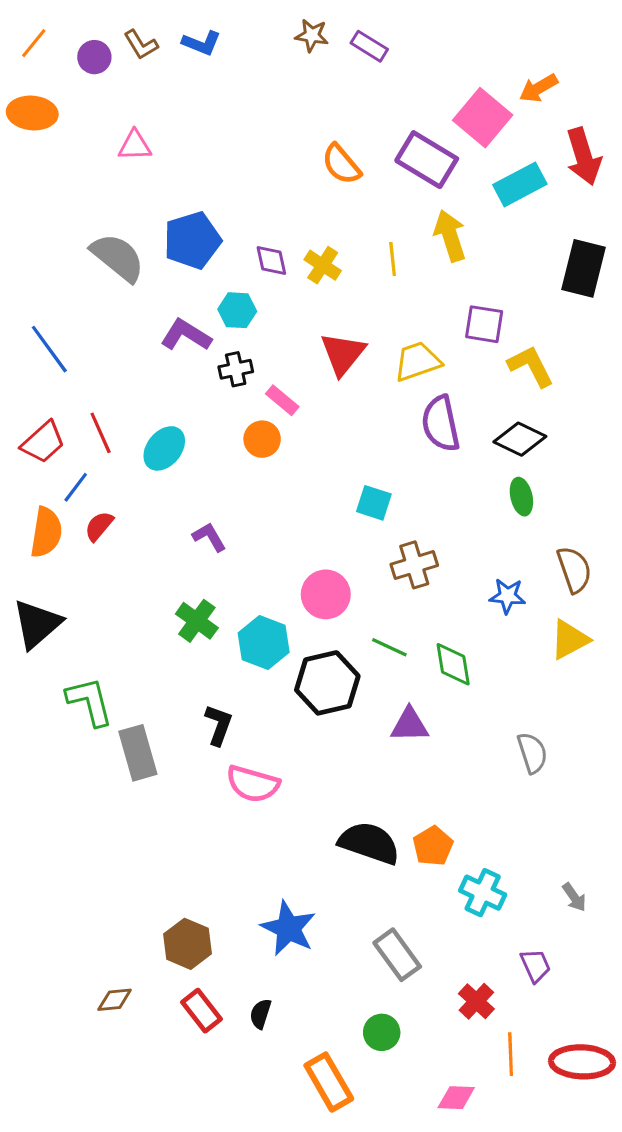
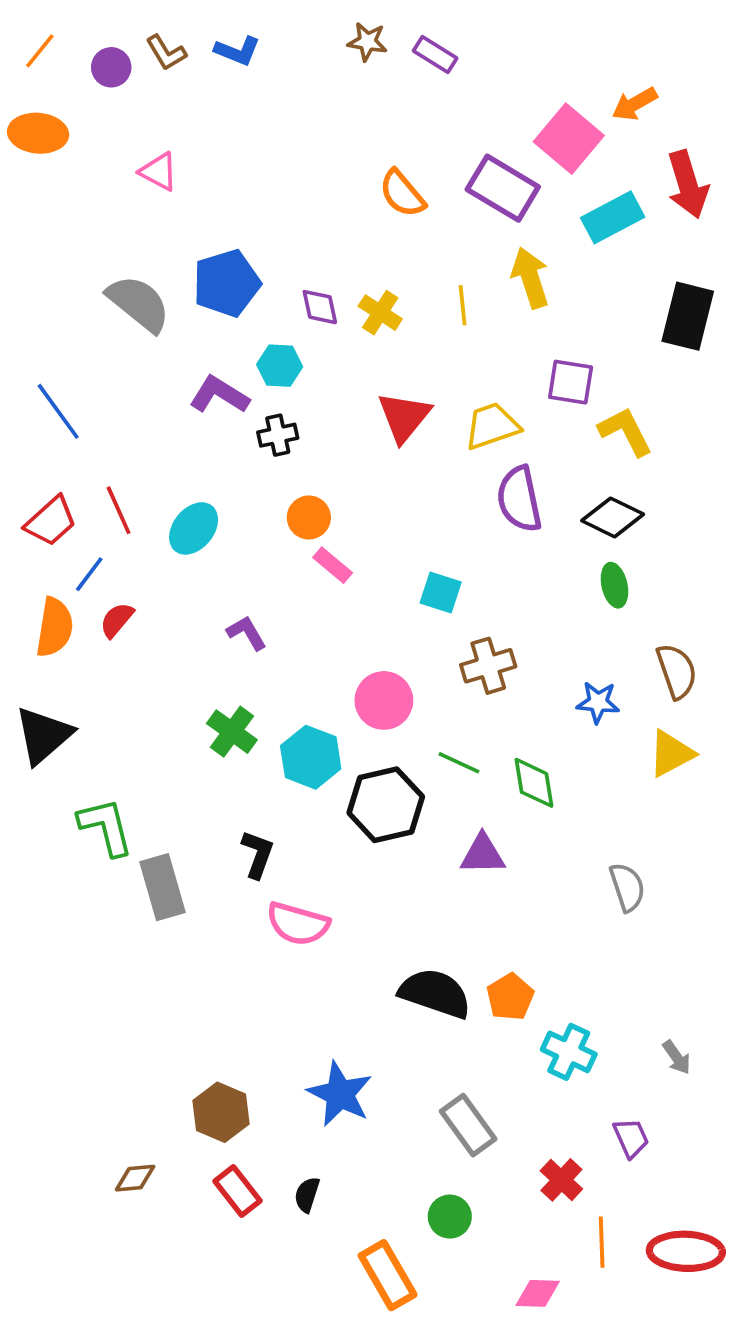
pink triangle: (135, 146) -> (159, 172), turned 30
pink rectangle: (282, 400) -> (333, 565), moved

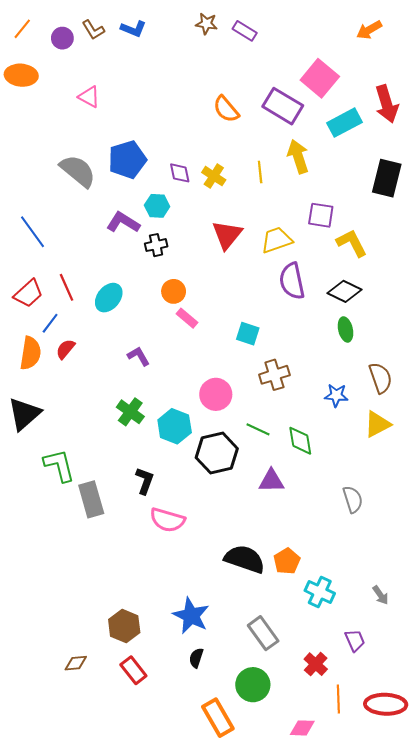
orange arrow: (635, 104) -> (369, 30), moved
black semicircle: (307, 1195) -> (196, 658), moved
green circle: (450, 1217) -> (253, 685), size x1.4

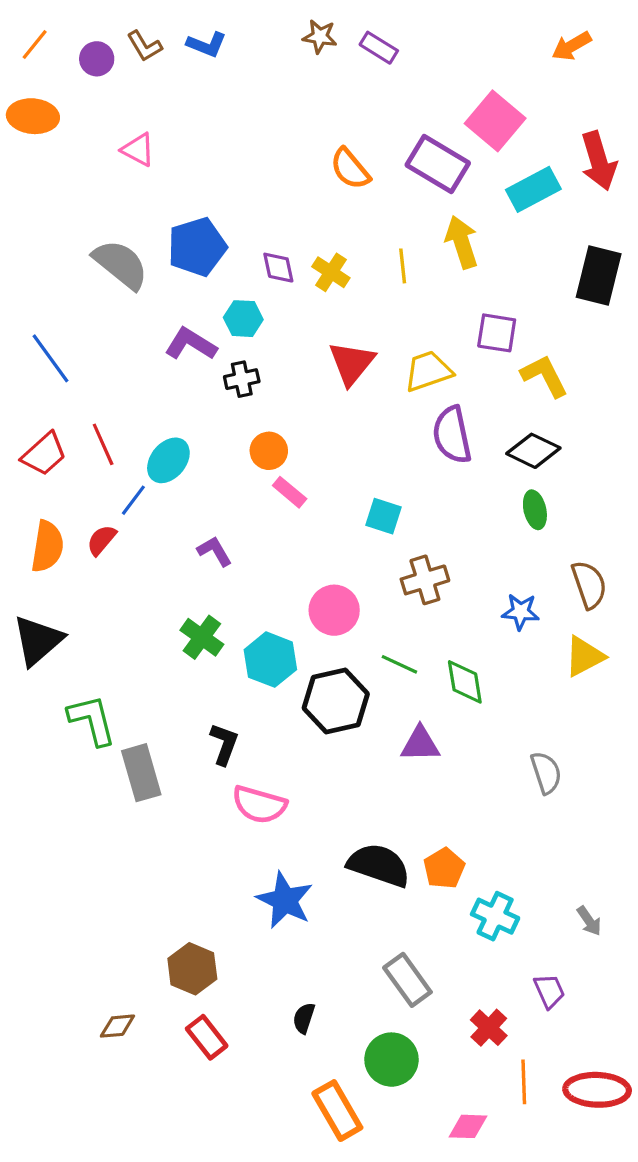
blue line: (50, 323) -> (133, 500), moved
blue star: (191, 616) -> (285, 900), moved

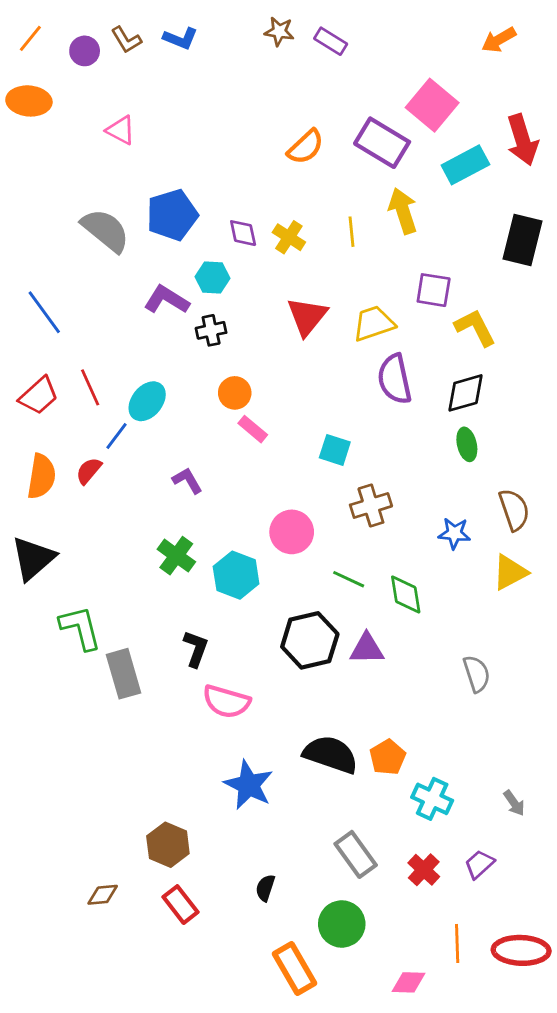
orange semicircle: (350, 169) -> (306, 147), turned -93
black diamond: (533, 451) -> (465, 393), turned -42
black hexagon: (336, 701) -> (310, 640), moved
purple trapezoid: (549, 991) -> (479, 864), turned -108
red cross: (489, 1028) -> (424, 870), moved

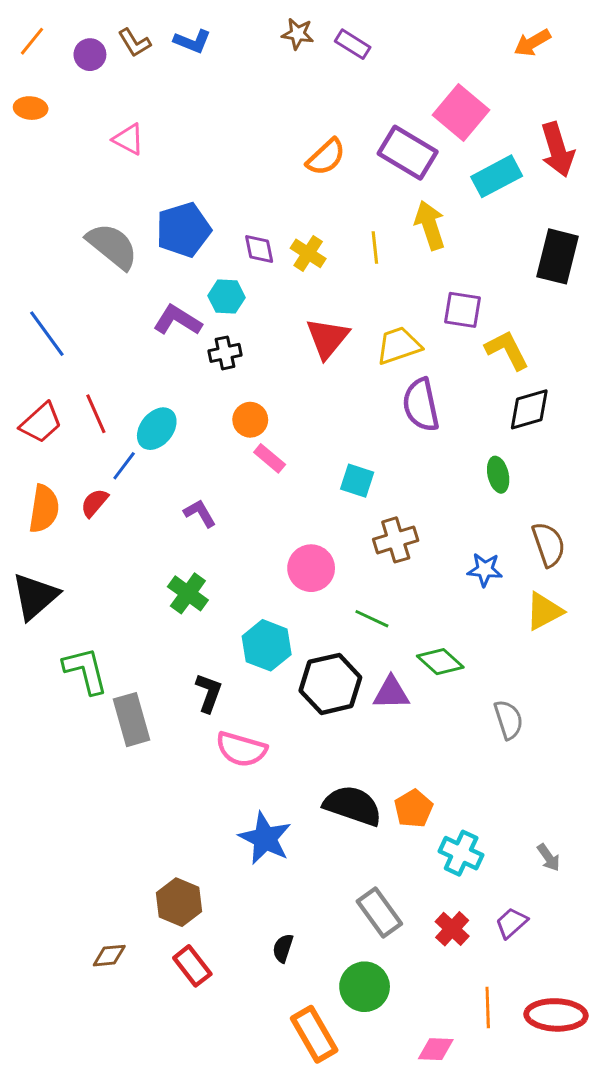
orange ellipse: (29, 101) -> (31, 108), size x0.7
black diamond: (465, 393) -> (529, 409), moved
cyan hexagon: (236, 575) -> (267, 645), moved
green diamond: (406, 594) -> (440, 662), moved, turned -39

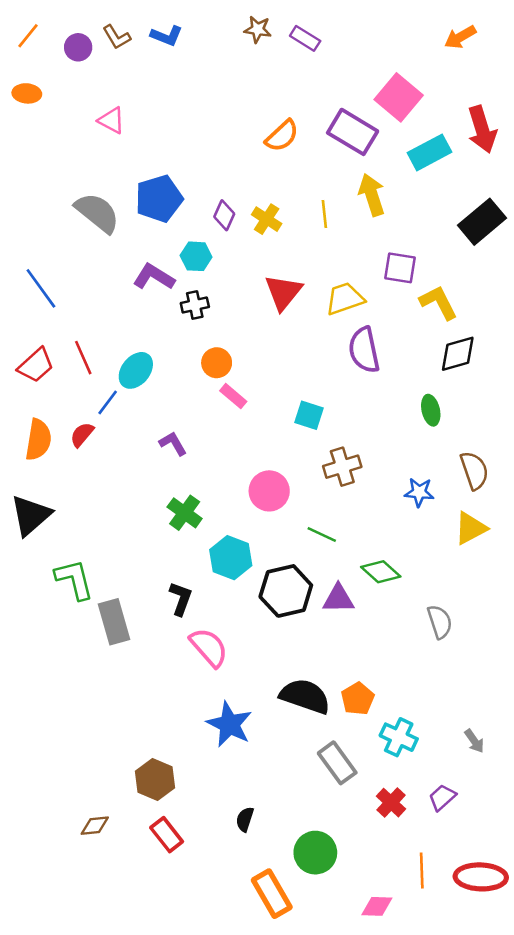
purple diamond: (259, 249) -> (224, 215), turned 36
black rectangle: (557, 256) -> (482, 222), turned 36
green cross: (188, 593) -> (185, 513), moved
pink semicircle: (241, 749) -> (209, 647), turned -147
gray rectangle: (379, 913) -> (337, 763), moved

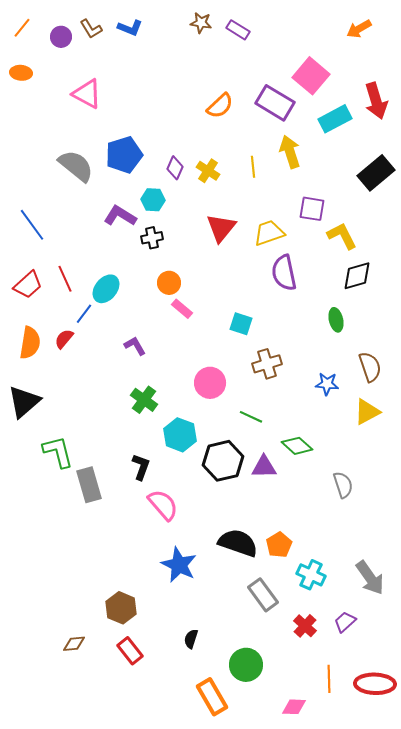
pink triangle: (111, 120) -> (87, 94), size x1.4
gray arrow: (474, 741) -> (370, 578), size x1.8

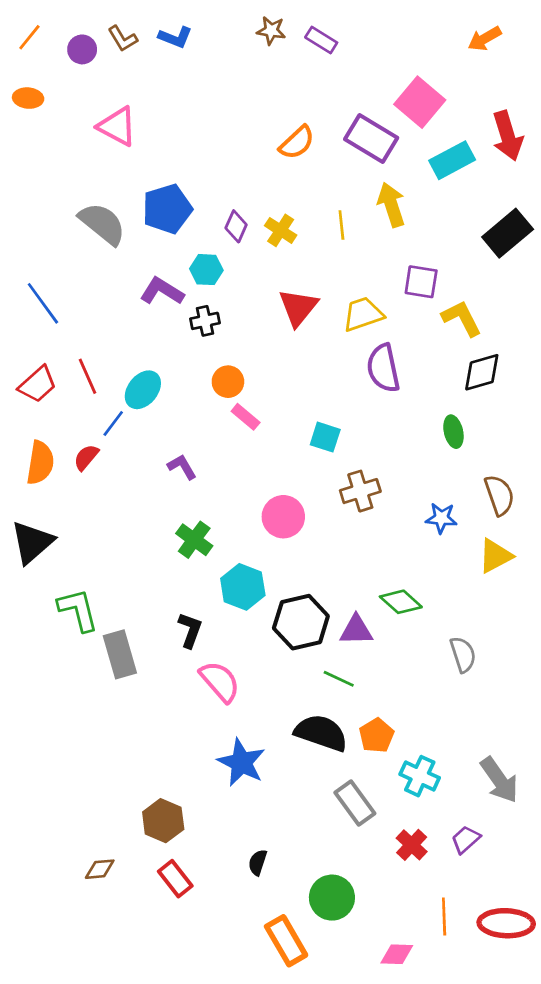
green line: (251, 417) -> (339, 679), moved

